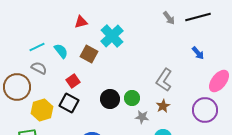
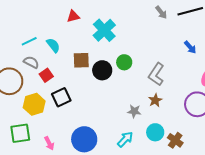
brown square: (89, 54) -> (81, 60), moved, turned -30
red square: (73, 81) -> (46, 75), moved
green circle: (132, 98) -> (124, 62), moved
black circle: (110, 99) -> (102, 70), moved
black square: (69, 103) -> (61, 97), turned 36

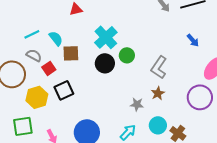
cyan cross: (104, 30) -> (106, 37), moved
brown square: (81, 60) -> (71, 53), moved

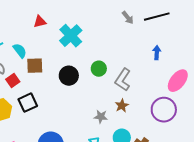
cyan cross: (106, 37) -> (71, 36), moved
blue arrow: (193, 40) -> (157, 53), turned -136
green circle: (127, 55) -> (99, 69), moved

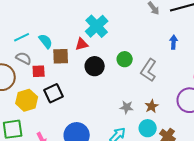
red triangle: (40, 22) -> (82, 44), moved
blue arrow: (157, 53) -> (174, 42), moved
red square: (13, 81) -> (39, 71), turned 32
brown star: (122, 106) -> (152, 106), moved

